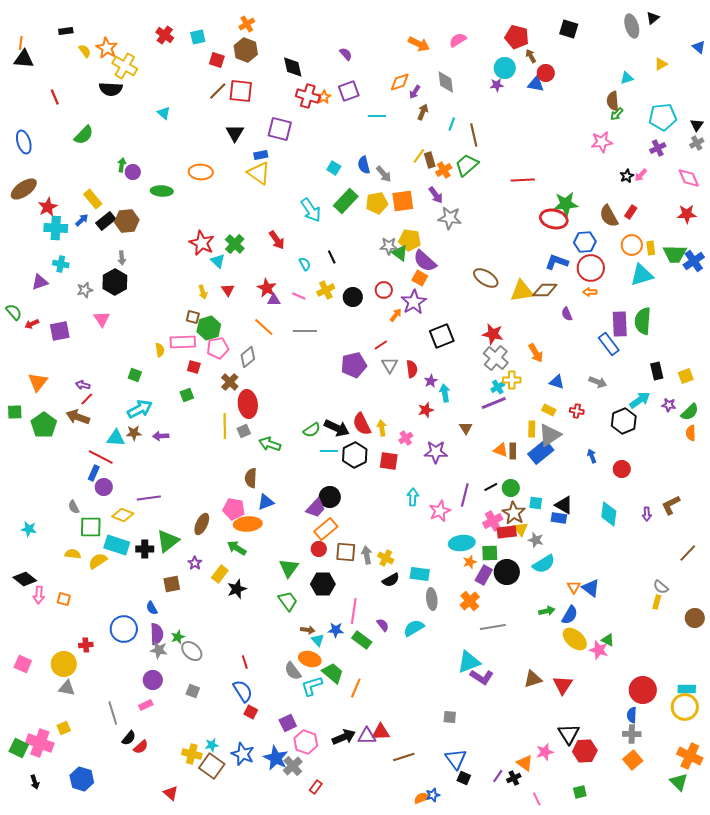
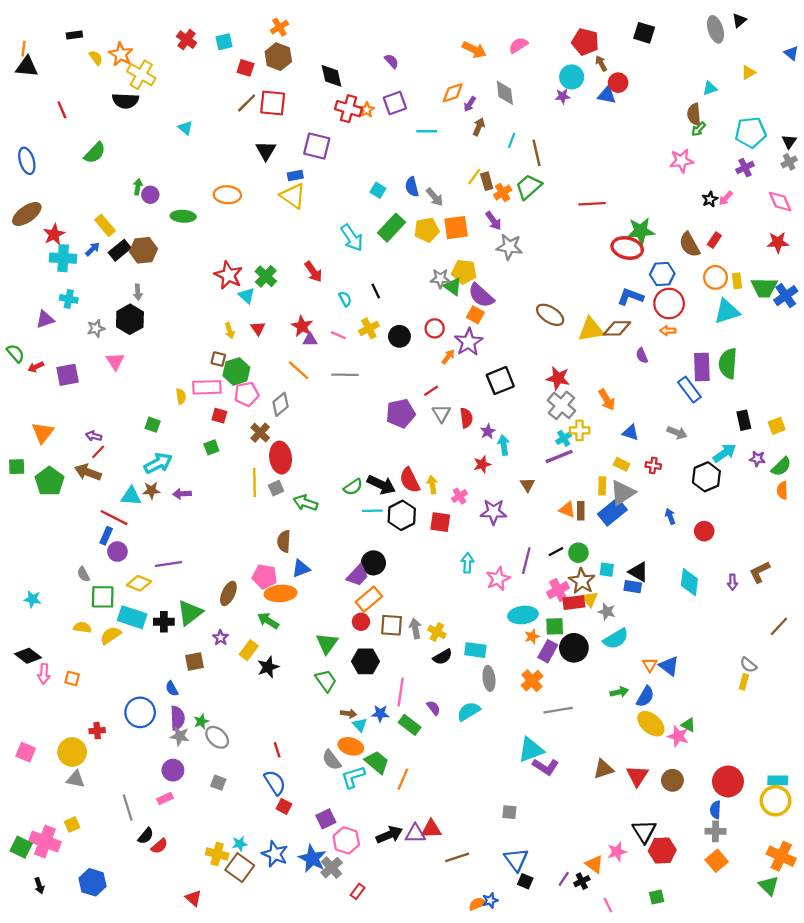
brown circle: (695, 618) -> (672, 780), moved

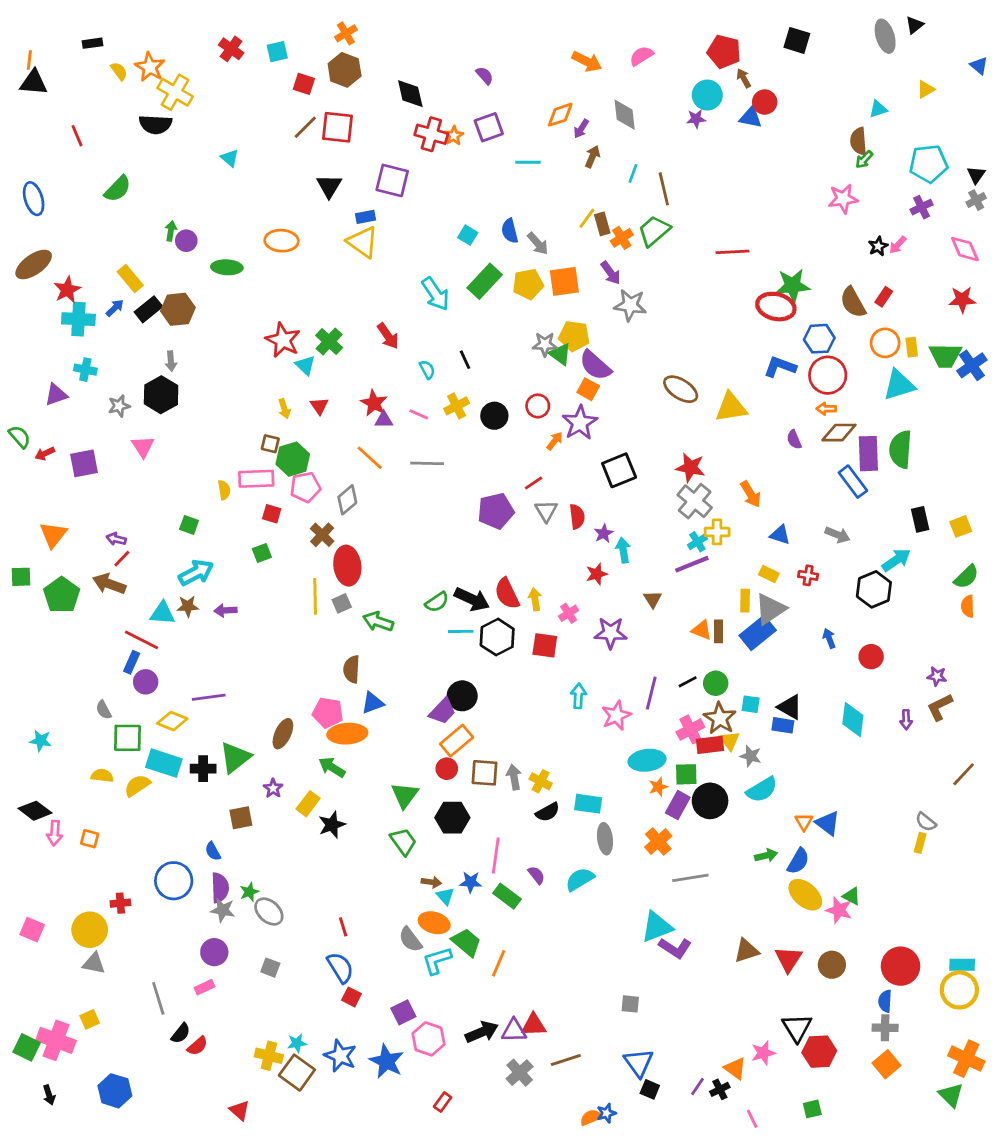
brown diamond: (617, 328) -> (839, 433), moved
purple star: (757, 459) -> (937, 676), moved
gray cross: (332, 868) -> (520, 1073), moved

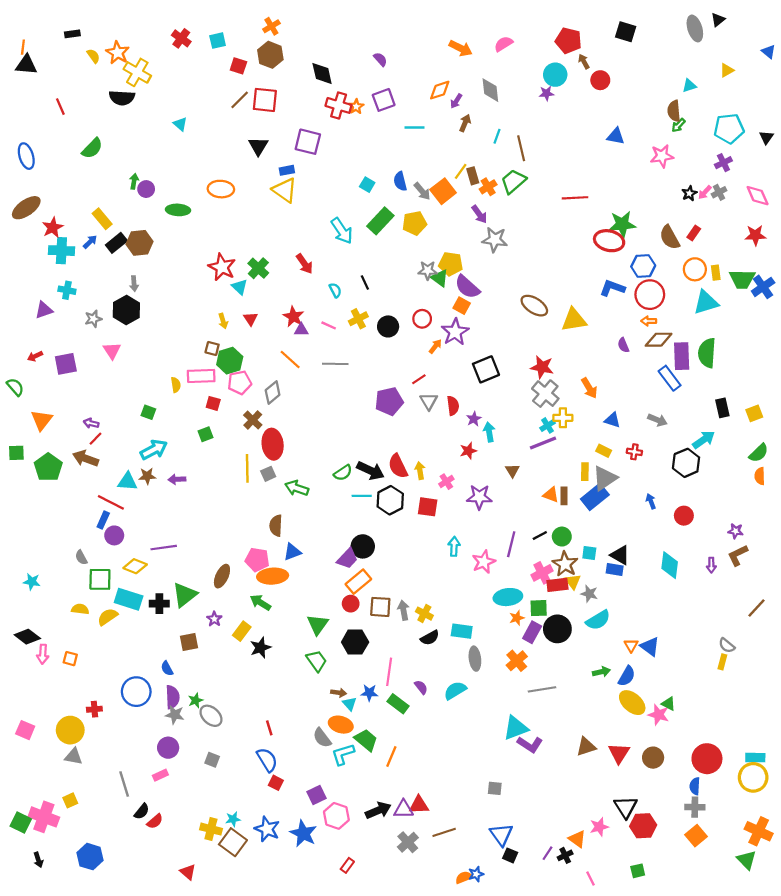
blue triangle: (751, 117) -> (616, 136), moved
gray cross: (976, 200) -> (719, 192), moved
orange square: (564, 281) -> (443, 191), moved, turned -30
green semicircle: (20, 437) -> (15, 387), moved

